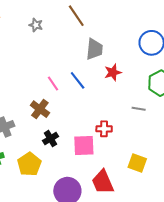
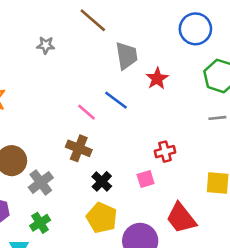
gray line: (139, 109) -> (217, 118), moved
pink square: (84, 146) -> (146, 179), size x0.6
yellow pentagon: (29, 164) -> (102, 218), moved

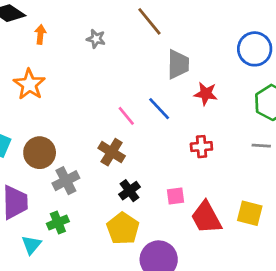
red star: (157, 79) -> (206, 94), turned 30
red cross: (165, 152) -> (201, 147), moved
red trapezoid: (181, 218) -> (206, 217), moved

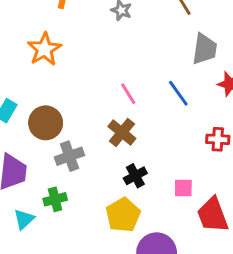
pink line: (126, 116) -> (128, 94), moved

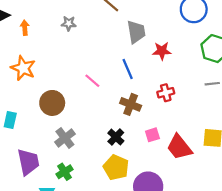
blue line: (178, 93) -> (128, 69), turned 30
brown circle: (46, 123) -> (52, 103), moved
brown cross: (122, 132) -> (131, 104), moved

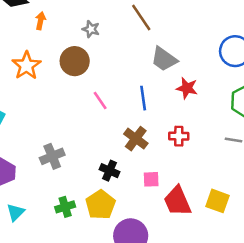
gray trapezoid: (136, 32) -> (164, 59), turned 120
brown circle: (52, 103) -> (75, 61), moved
black cross: (116, 137) -> (109, 171), turned -35
green cross: (65, 172) -> (65, 207), moved

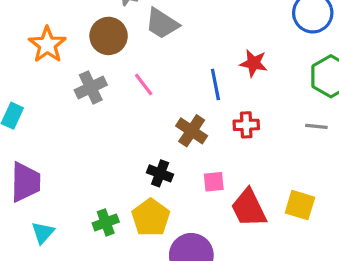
gray trapezoid: (164, 59) -> (162, 24), moved
blue line: (143, 98) -> (215, 85), moved
gray cross: (52, 156) -> (91, 87), moved

